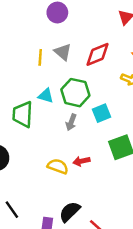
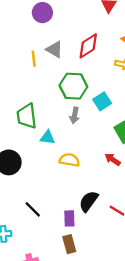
cyan triangle: (46, 96) -> (47, 137), moved
red arrow: (82, 161) -> (113, 159), moved, turned 56

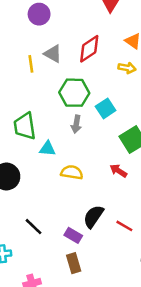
purple rectangle: (69, 218) -> (73, 235), turned -56

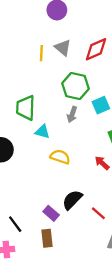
black line: (33, 227) -> (15, 224), moved

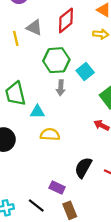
yellow semicircle: (60, 157) -> (50, 134), moved
purple rectangle: (51, 213) -> (57, 187), moved

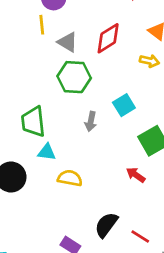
yellow line: (16, 38) -> (42, 25), moved
green hexagon: (56, 60) -> (74, 77), moved
cyan triangle: (37, 112) -> (47, 152), moved

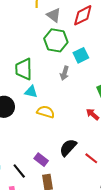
cyan square: (124, 105) -> (81, 55), moved

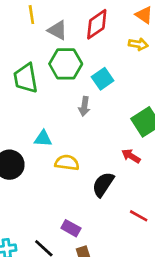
green trapezoid: (24, 69) -> (26, 78), moved
black semicircle: (68, 148) -> (103, 184), moved

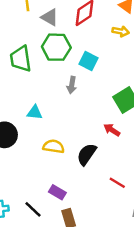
cyan square: (103, 79) -> (89, 61), turned -30
yellow semicircle: (67, 163) -> (54, 147), moved

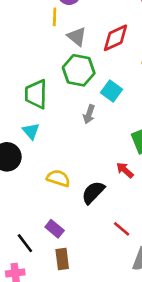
green trapezoid: (21, 59) -> (36, 94), moved
cyan triangle: (35, 113) -> (31, 131), moved, turned 35

